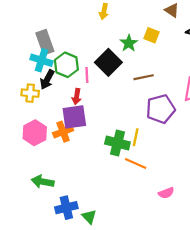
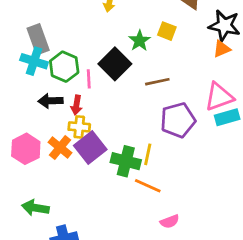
black arrow: (47, 80) -> (50, 101), moved, turned 60
yellow cross: (30, 93) -> (79, 127), moved
purple square: (74, 117) -> (90, 147), moved, turned -30
orange cross: (63, 132) -> (60, 147), turned -30
pink semicircle: (166, 193) -> (170, 221), moved

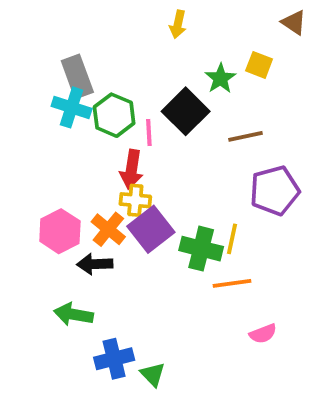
black arrow: (50, 101) -> (95, 264), moved
red arrow: (76, 105) -> (131, 169), size x1.4
orange line: (148, 186) -> (232, 283), turned -32

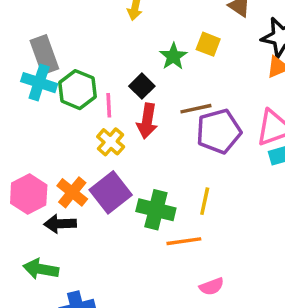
black square: (186, 111) -> (142, 86), size x0.6
red arrow: (131, 169) -> (147, 121), moved
purple pentagon: (275, 191) -> (219, 131), moved
yellow cross: (135, 200) -> (111, 142), moved, turned 36
yellow line: (232, 239) -> (205, 201), moved

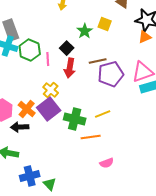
yellow cross: (111, 142) -> (51, 90), moved
yellow line: (205, 201) -> (103, 114), turned 56

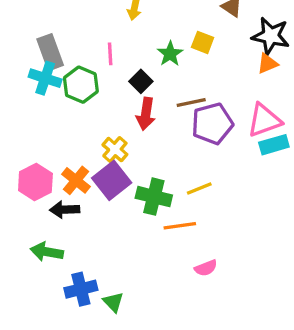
pink line: (48, 59) -> (110, 54), moved

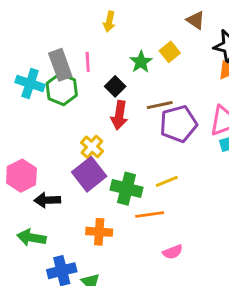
yellow square: (203, 42) -> (170, 52), turned 30
gray rectangle: (50, 52) -> (60, 65), moved
orange cross: (76, 180) -> (99, 232), moved, turned -35

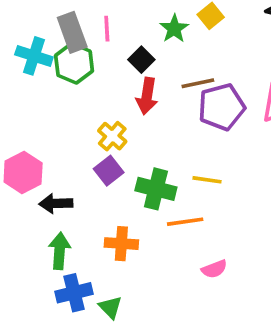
purple square: (89, 174) -> (109, 171), size x0.7
yellow line: (167, 181) -> (207, 180), turned 30
green arrow: (32, 238) -> (59, 251), moved, turned 84

